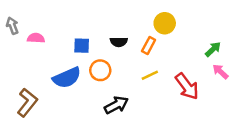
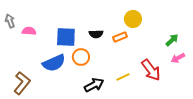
blue square: (82, 46) -> (66, 37), size x1.5
orange rectangle: (149, 46) -> (120, 37), turned 40
pink arrow: (220, 72) -> (178, 58), turned -72
yellow line: (150, 75) -> (123, 77), moved

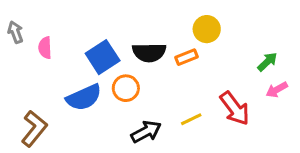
pink semicircle: (29, 31) -> (45, 48), turned -96
black semicircle: (96, 34) -> (149, 52), size x1.5
blue square: (66, 37) -> (103, 57), turned -35

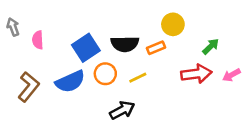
green arrow: (267, 62) -> (211, 46), moved
red arrow: (235, 108) -> (196, 74), moved, turned -60
yellow line: (191, 119) -> (138, 78), moved
brown L-shape: (34, 129) -> (29, 87), moved

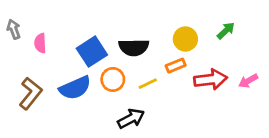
yellow circle: (173, 24) -> (185, 39), moved
green arrow: (211, 46) -> (226, 31), moved
orange rectangle: (156, 48) -> (176, 66), moved

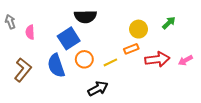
black semicircle: (134, 47) -> (85, 17), moved
blue semicircle: (75, 88) -> (56, 66), turned 95

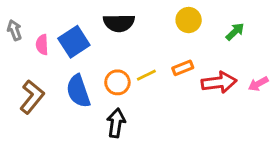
yellow circle: (139, 29) -> (189, 20), moved
blue square: (69, 38) -> (74, 42), moved
yellow line: (110, 62) -> (146, 75), moved
black arrow: (98, 89) -> (116, 123), moved, turned -54

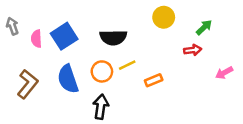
black semicircle: (119, 23) -> (113, 37), moved
orange rectangle: (183, 68) -> (154, 80), moved
red arrow: (219, 82) -> (193, 50), moved, size x0.6

